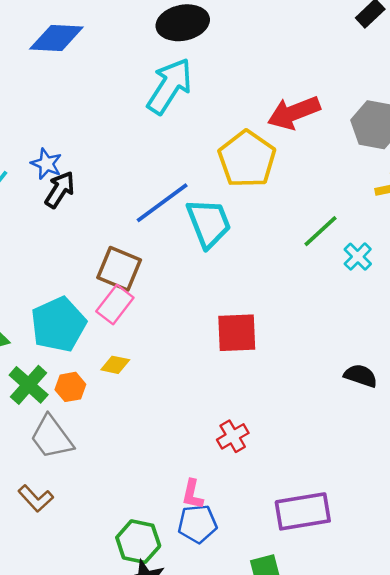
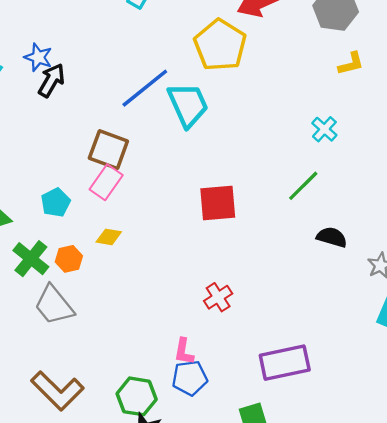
green line: (320, 231) -> (303, 186), moved
cyan pentagon: (58, 324) -> (56, 203), size x0.6
brown L-shape: (36, 498) -> (57, 391), moved, size x1.6

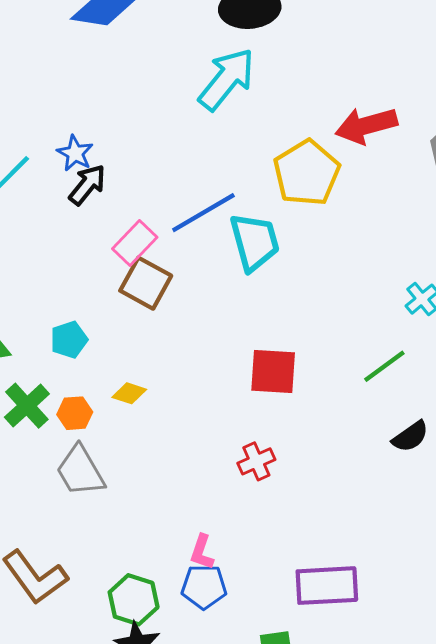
pink rectangle: (106, 182) -> (135, 243), moved
black semicircle: (332, 237) -> (410, 437), turned 120
red cross: (218, 297) -> (256, 461), moved
gray trapezoid: (54, 305) -> (80, 471), moved

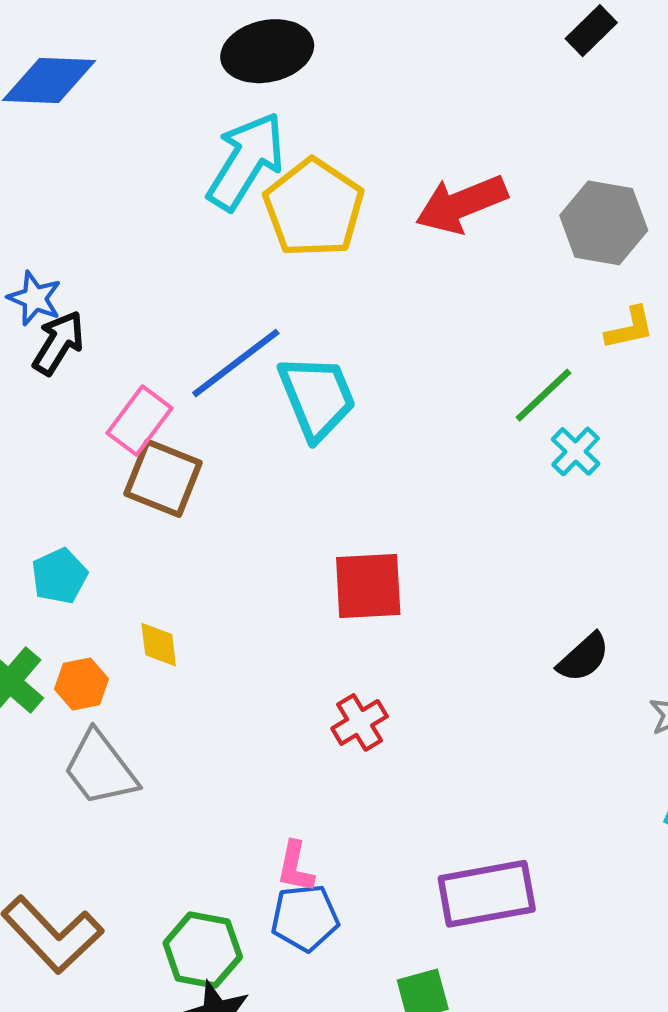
yellow pentagon: (307, 173) -> (314, 208), moved
green line: (384, 366) -> (543, 395), moved
yellow diamond: (129, 393) -> (159, 645), turned 72

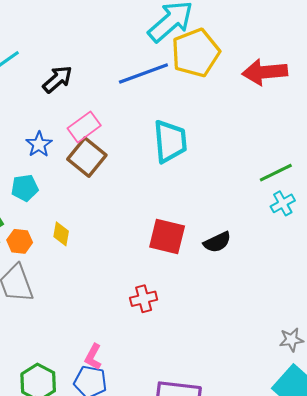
blue star: (35, 298) -> (39, 144), moved
blue line: (236, 363) -> (143, 73), moved
black semicircle: (583, 657) -> (217, 242), moved

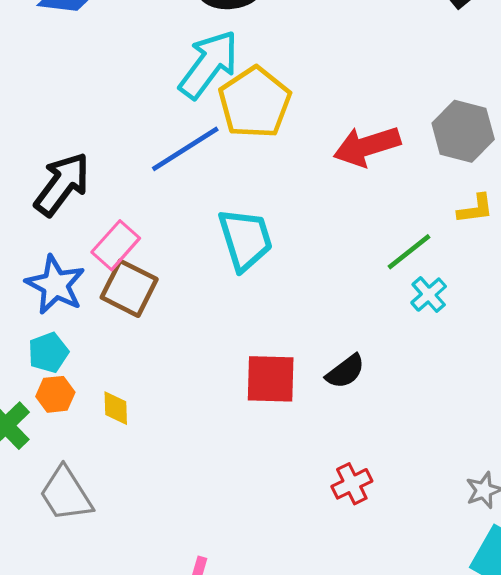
red arrow: (265, 72) -> (367, 146), moved
black arrow: (57, 79) -> (62, 184), size x1.4
blue star: (39, 144) -> (55, 285), size x1.5
orange hexagon: (20, 241) -> (55, 394), moved
red cross: (144, 299) -> (352, 484), moved

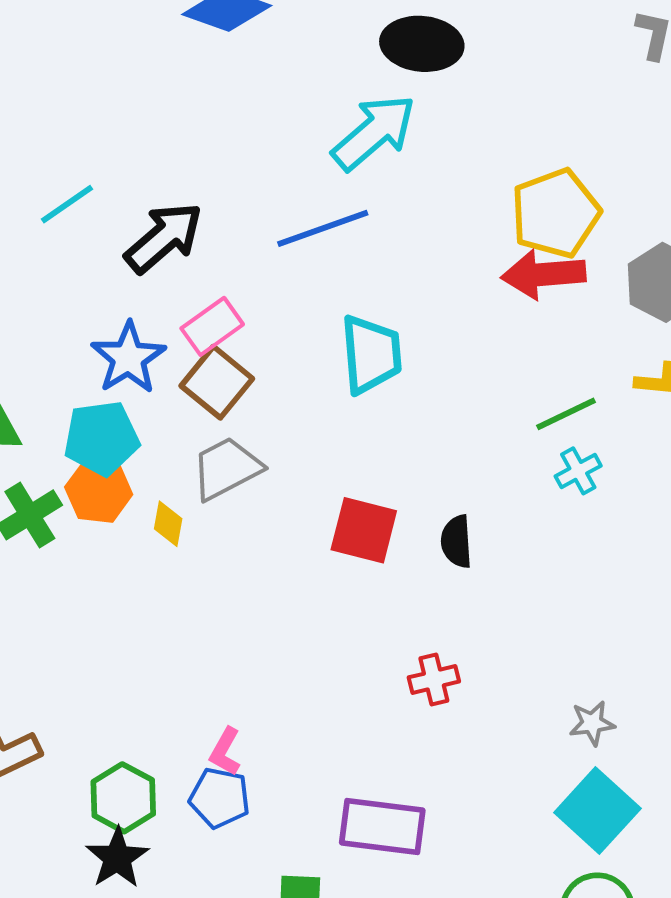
yellow pentagon: (255, 103) -> (555, 213), moved
cyan pentagon: (48, 352) -> (101, 438), size x1.5
black semicircle: (345, 371) -> (456, 541), turned 111
orange hexagon: (55, 394) -> (99, 491), size x1.4
gray trapezoid: (66, 494) -> (226, 468), moved, turned 82

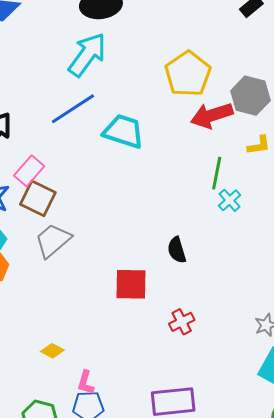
red arrow: (544, 274) -> (212, 115), moved
cyan trapezoid: (371, 354) -> (124, 131), moved, turned -54
green line: (566, 414) -> (217, 173), turned -40
yellow diamond: (168, 524) -> (52, 351), moved, turned -60
red square: (364, 530) -> (131, 284), moved

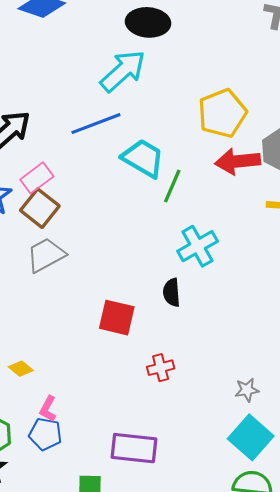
green line: (217, 173) -> (172, 186), moved
cyan cross: (230, 200) -> (198, 246), moved, size x1.6

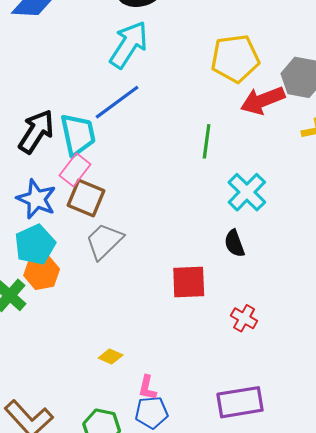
yellow pentagon: (222, 113) -> (235, 58), turned 30
cyan trapezoid: (143, 158) -> (78, 135), moved, turned 63
red cross: (161, 368) -> (244, 318), turned -30

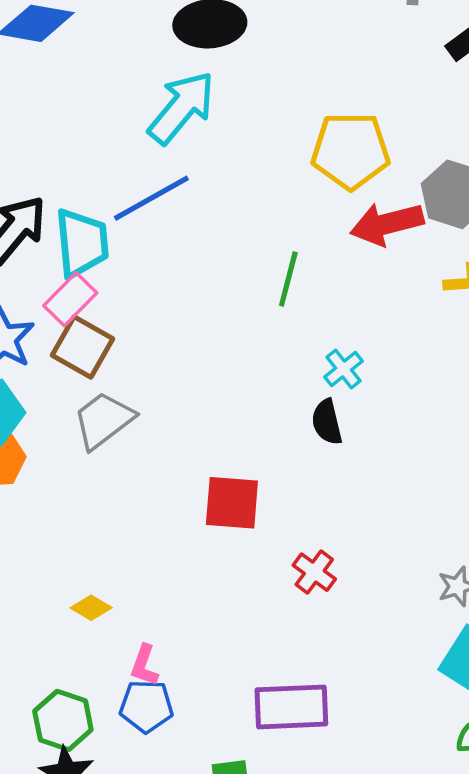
cyan cross: (247, 192) -> (344, 369), size x0.6
black semicircle: (234, 243) -> (327, 422), moved

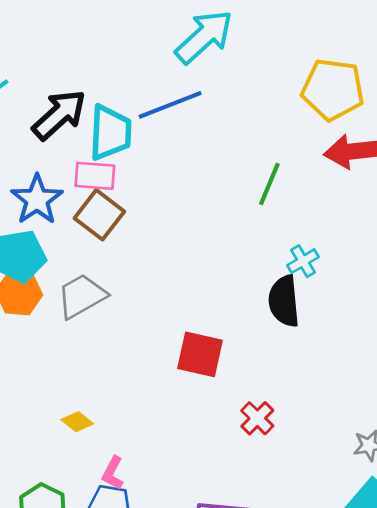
pink rectangle: (70, 299) -> (95, 176), turned 42
gray trapezoid: (103, 420) -> (82, 296), moved
black semicircle: (327, 422) -> (284, 301), size x1.4

